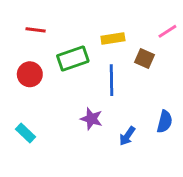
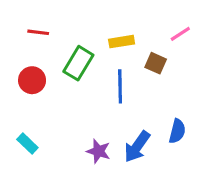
green rectangle: (73, 59) -> (78, 63), turned -40
purple star: (91, 119) -> (98, 151), moved
blue arrow: (127, 136) -> (137, 147), size x1.5

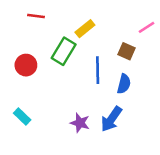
red line: (38, 32) -> (36, 16), moved
yellow rectangle: (122, 42) -> (85, 29), moved, turned -30
blue semicircle: (177, 131) -> (124, 84), moved

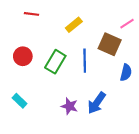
green rectangle: (64, 51) -> (55, 62), moved
brown square: (126, 51) -> (110, 44), size x1.5
blue semicircle: (124, 84) -> (126, 73), moved

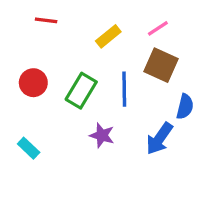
pink line: (127, 24) -> (158, 28), moved
blue arrow: (97, 103) -> (159, 139), moved
purple star: (69, 106) -> (102, 135), moved

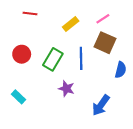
blue arrow: (159, 139) -> (101, 105), moved

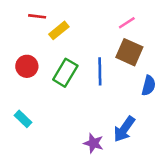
yellow rectangle: (71, 24) -> (59, 30), moved
purple star: (66, 89) -> (93, 143), moved

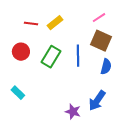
red line: (37, 16) -> (31, 24), moved
yellow rectangle: (59, 30) -> (55, 23), moved
blue semicircle: (149, 86) -> (106, 67), moved

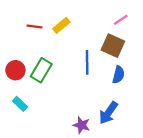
pink line: (99, 18) -> (121, 20), moved
red circle: (21, 52) -> (15, 70), moved
green rectangle: (51, 57) -> (41, 70), moved

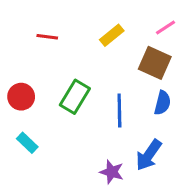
yellow rectangle: (61, 25) -> (112, 35), moved
blue line: (87, 62) -> (119, 110), moved
green rectangle: (41, 70) -> (75, 97), moved

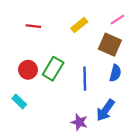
red circle: (21, 97) -> (28, 70), moved

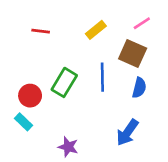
red circle: (28, 70) -> (30, 96), moved
blue line: (85, 79) -> (102, 77), moved
purple star: (79, 122) -> (68, 147), moved

